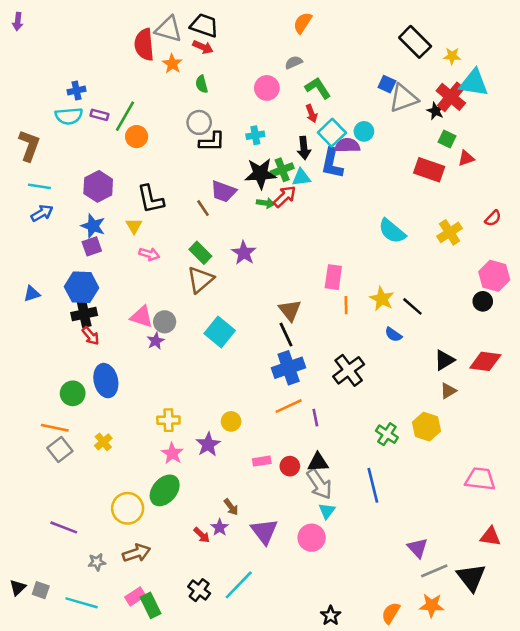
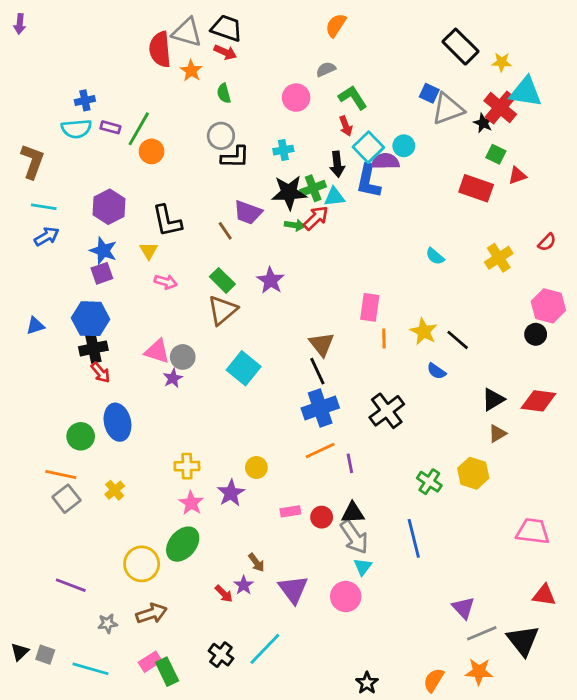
cyan semicircle: (392, 231) -> (435, 256), size x0.6

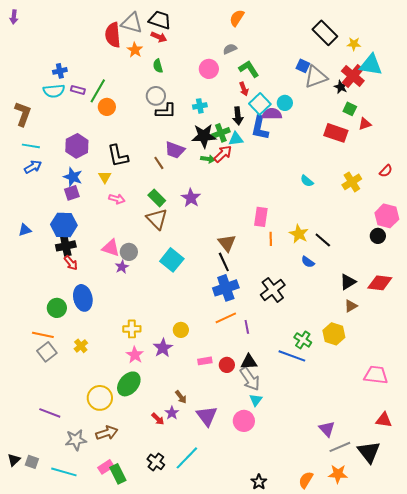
brown triangle: (222, 310) -> (157, 219), turned -35
blue line: (414, 538) -> (292, 356), moved, turned -56
gray star: (108, 623) -> (76, 440), size x1.5

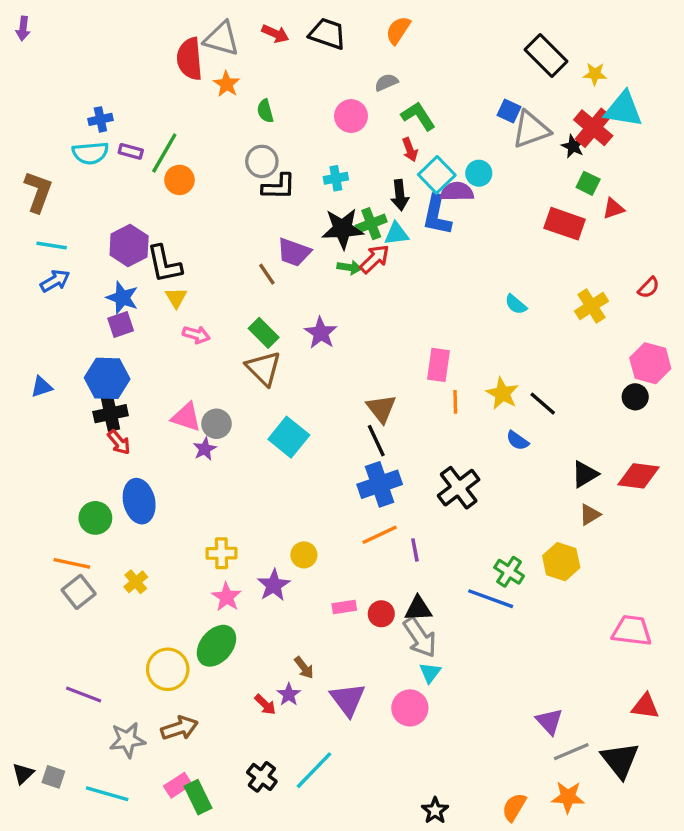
black trapezoid: (160, 20) -> (327, 34), moved
red arrow: (159, 37) -> (275, 34), moved
black L-shape: (118, 156) -> (164, 264), moved

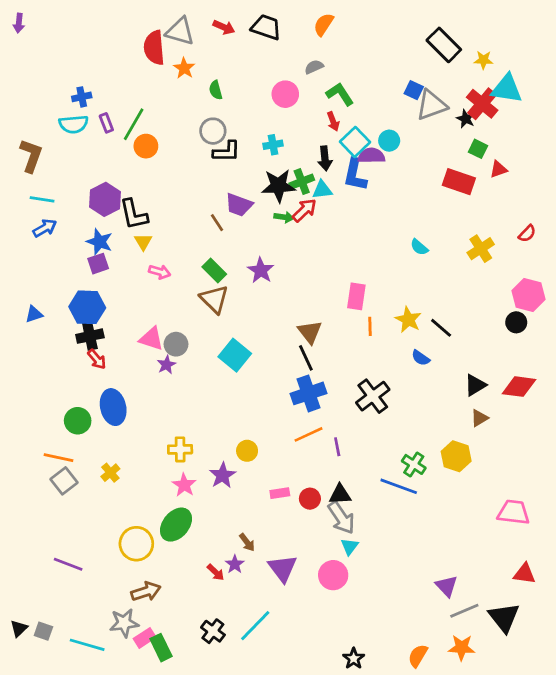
purple rectangle: (131, 151) -> (106, 123), turned 54
gray star: (127, 740) -> (124, 623), moved

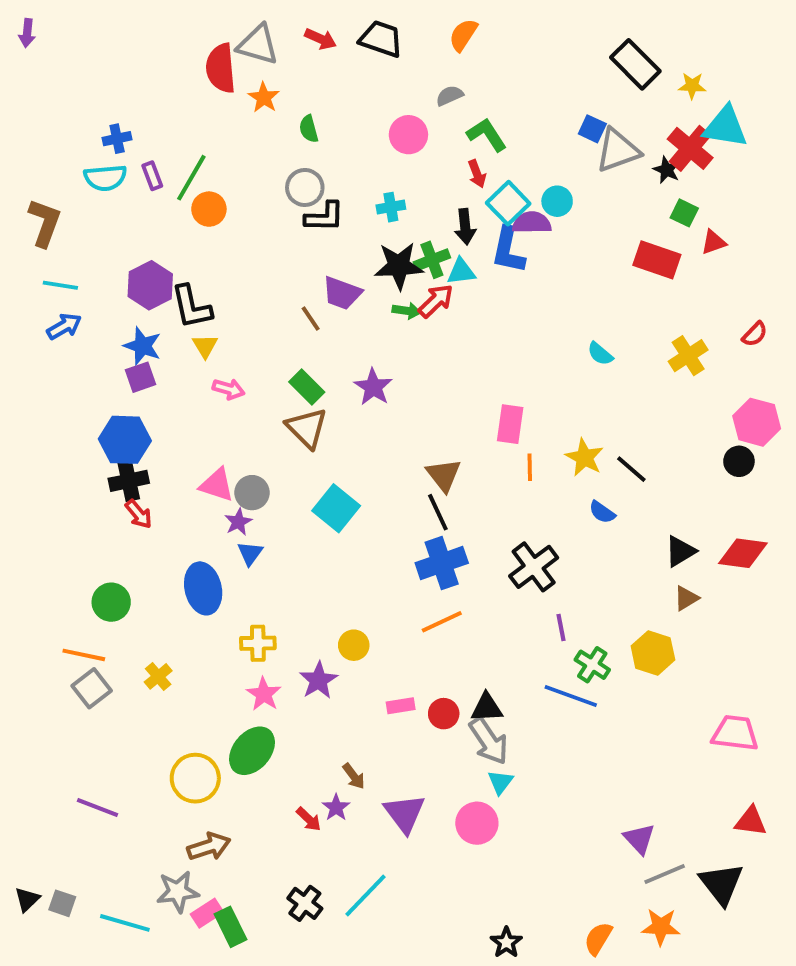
blue triangle: (34, 314) -> (250, 553), moved, turned -36
blue ellipse: (113, 407) -> (203, 588), moved
purple line: (337, 447) -> (561, 628), moved

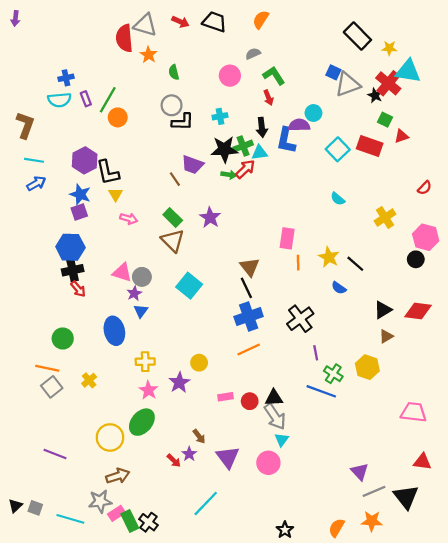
cyan square: (508, 203) -> (338, 149), moved
yellow cross: (688, 356) -> (385, 218), moved
black cross: (305, 903) -> (148, 522), moved

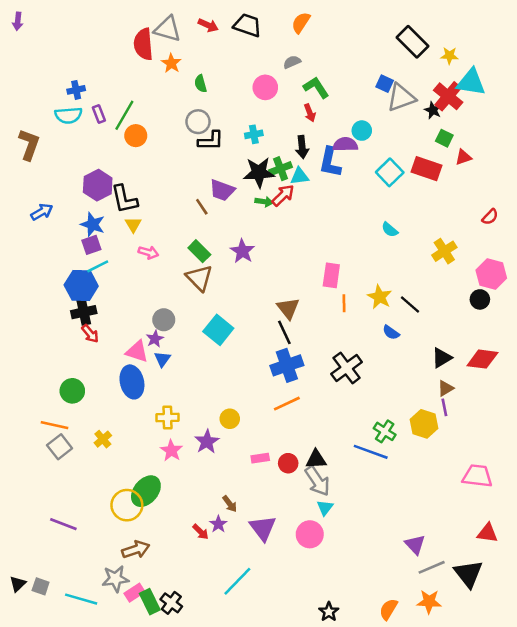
cyan line: (34, 160) -> (98, 266), moved, turned -36
pink triangle: (122, 273) -> (137, 351), moved
purple line: (316, 353) -> (444, 407), moved
green ellipse: (142, 422) -> (146, 491), moved

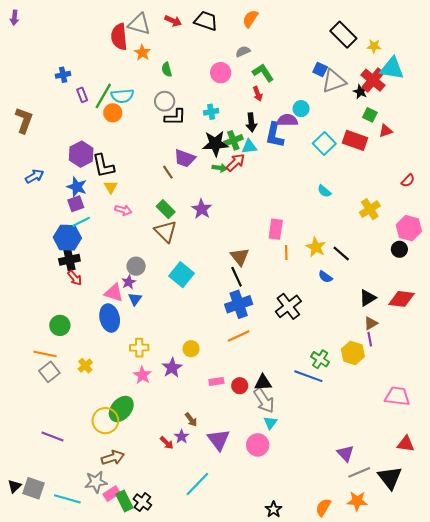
cyan semicircle: (68, 115) -> (122, 96), moved
gray square: (41, 586) -> (33, 488), size x1.5

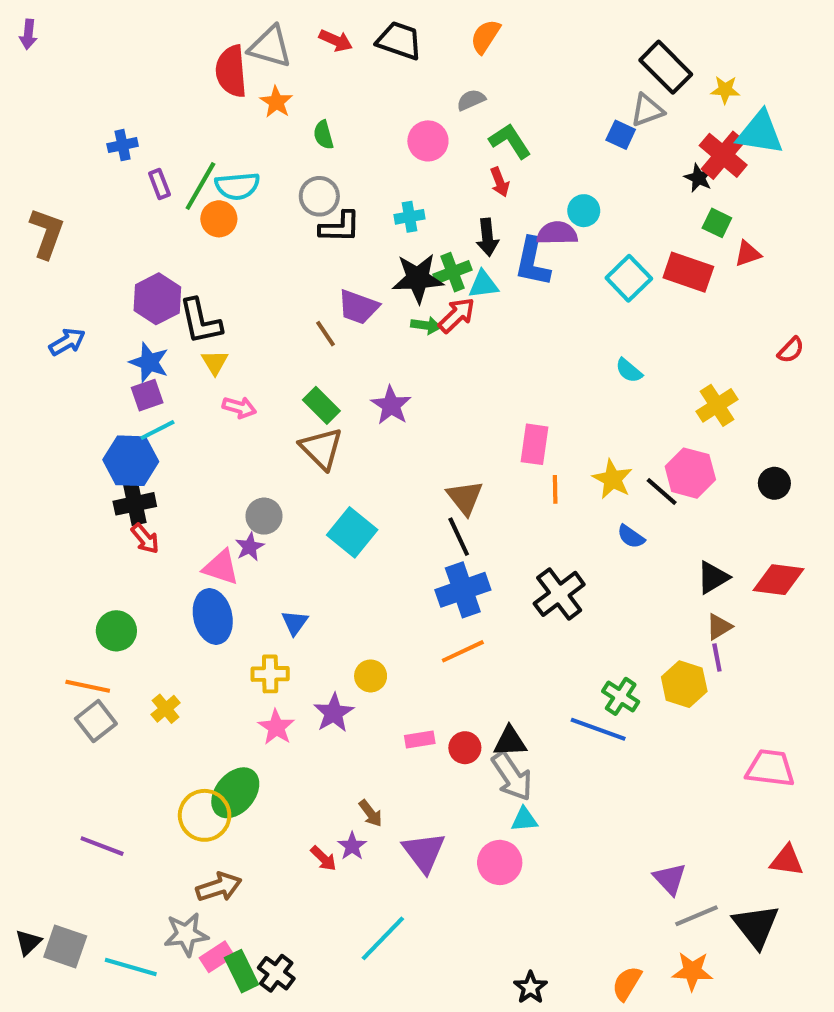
gray triangle: (334, 81) -> (647, 110), moved, size x0.7
pink hexagon: (409, 228) -> (690, 473), moved
blue triangle: (135, 299) -> (295, 623), moved
cyan triangle: (270, 423) -> (524, 819), turned 48

